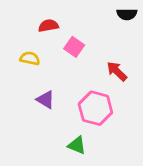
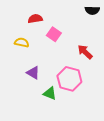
green triangle: (77, 145) -> (50, 93), moved

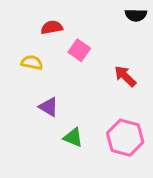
pink hexagon: (69, 79) -> (125, 138), moved

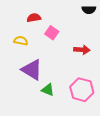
red arrow: (125, 76) -> (82, 50), turned 140
purple triangle: (49, 107) -> (32, 70), size x1.6

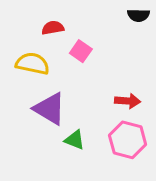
yellow semicircle: (21, 41) -> (33, 64), size x1.5
red arrow: (82, 50) -> (128, 101), moved

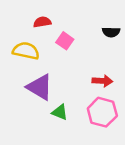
black semicircle: (138, 15) -> (111, 32), moved

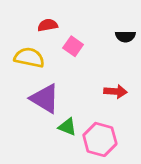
pink hexagon: (102, 112) -> (100, 139), moved

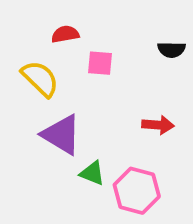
pink square: (73, 46) -> (100, 63), turned -30
yellow semicircle: (29, 58) -> (40, 79), turned 32

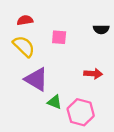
red semicircle: (65, 34) -> (25, 20), moved

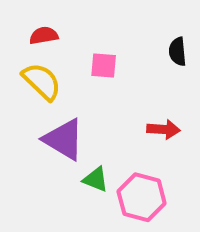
black semicircle: (101, 29) -> (178, 52), turned 84

